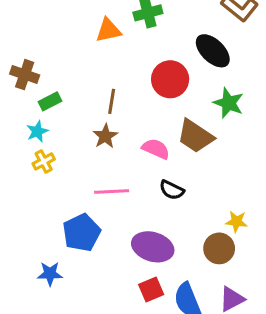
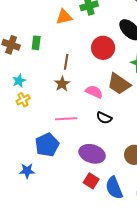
green rectangle: (50, 101) -> (36, 43), moved, turned -56
red square: (151, 290) -> (91, 181), turned -35

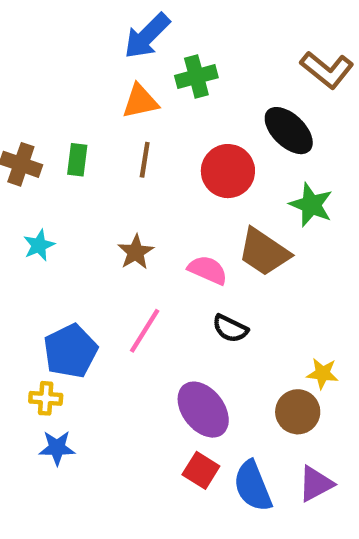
brown line: (66, 62) -> (145, 160), moved
yellow cross: (23, 100) -> (46, 398), moved, turned 32
pink line: (66, 119) -> (145, 331), turned -55
blue pentagon: (47, 145) -> (70, 351), moved
purple ellipse: (92, 154) -> (203, 410), turned 35

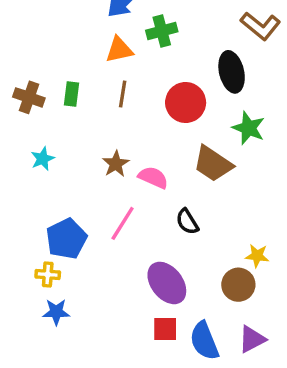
black ellipse: (289, 131) -> (232, 72), turned 33
pink semicircle: (208, 270) -> (153, 177), moved
black semicircle: (230, 329) -> (187, 222), turned 32
red square: (201, 470) -> (165, 329), turned -32

